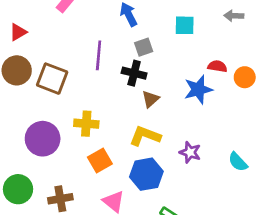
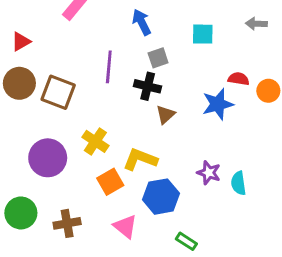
yellow cross: (86, 124) -> (95, 141), turned 30
yellow L-shape: (145, 136) -> (140, 159), moved
cyan semicircle: (238, 162) -> (239, 183), moved, turned 35

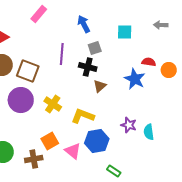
blue star: (218, 104) -> (135, 79), turned -30
purple circle: (48, 158) -> (21, 100), moved
orange square: (110, 182) -> (50, 141), moved
pink triangle: (125, 226) -> (73, 151), moved

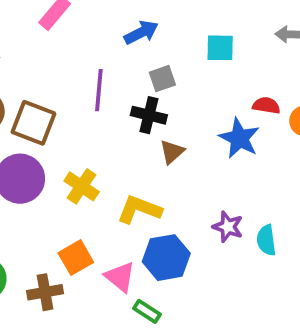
blue arrow: (84, 24) -> (141, 32), turned 90
green rectangle: (114, 171) -> (147, 311), moved

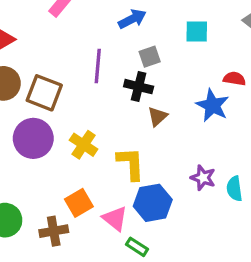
yellow L-shape: (139, 209) -> (131, 164), turned 66

